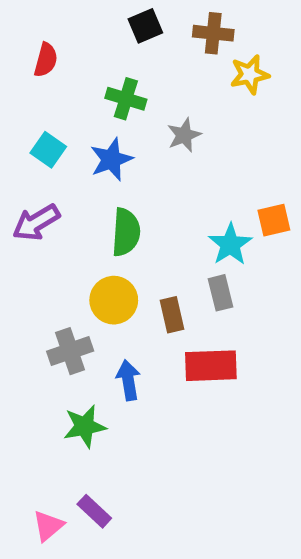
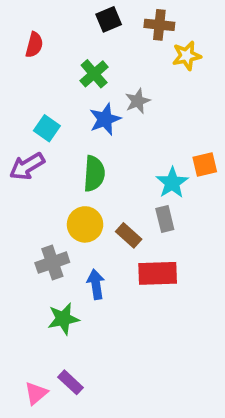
green cross: (126, 99) -> (94, 74), turned 32
cyan square: (48, 150) -> (47, 128), moved
blue star: (111, 159) -> (105, 119), moved
brown rectangle: (172, 315) -> (129, 235), turned -35

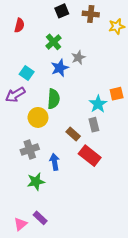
yellow star: (187, 56) -> (117, 26), moved
yellow circle: (85, 224) -> (38, 117), moved
red rectangle: (158, 273) -> (90, 156), turned 40

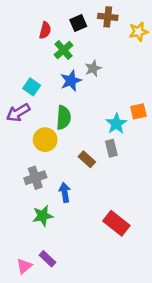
black square: (62, 11) -> (78, 23), moved
red semicircle: (19, 25) -> (45, 30), moved
red rectangle: (90, 156) -> (116, 223), moved

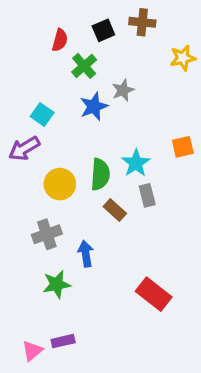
yellow star: (138, 32) -> (183, 58), moved
green semicircle: (64, 118) -> (100, 174), moved
cyan star: (116, 124) -> (136, 163), moved
purple rectangle: (48, 259) -> (63, 341), turned -56

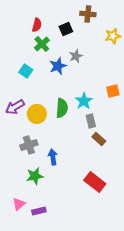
black square: (103, 30) -> (66, 29), moved
green cross: (84, 66) -> (42, 44), moved
purple arrow: (24, 148) -> (15, 107), moved
brown rectangle: (115, 210) -> (99, 139), moved
pink triangle: (32, 351) -> (19, 204), moved

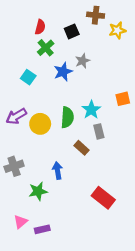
yellow star: (113, 36) -> (117, 30), moved
brown rectangle: (99, 139) -> (81, 148), moved
gray cross: (29, 145) -> (14, 166), moved

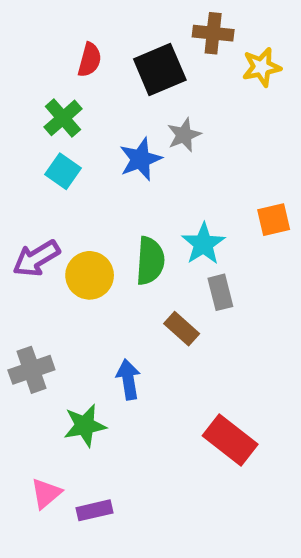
black square: (72, 31) -> (160, 69), size x1.5
green cross: (46, 48) -> (63, 118), moved

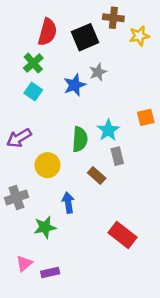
red semicircle: (90, 60) -> (47, 32), size x1.5
yellow circle: (90, 275) -> (47, 165), moved

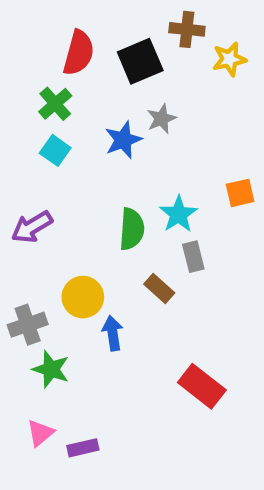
yellow circle: (47, 165) -> (83, 297), moved
green star: (45, 227) -> (51, 369), moved, turned 30

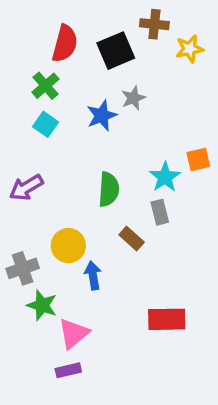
cyan star: (178, 214) -> (165, 177), moved
red rectangle: (202, 386) -> (167, 319), turned -39
pink triangle: (40, 433) -> (74, 333), moved, size x1.4

